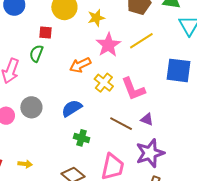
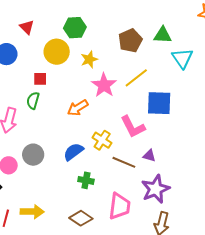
blue square: (178, 70) -> (159, 103), moved
yellow cross: (104, 83) -> (102, 140), moved
yellow arrow: (25, 164) -> (32, 212), size x1.6

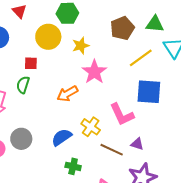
yellow line: (136, 78) -> (141, 58), moved

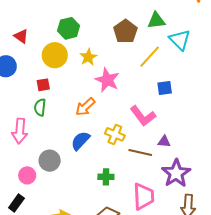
blue square: (149, 92) -> (165, 88), size x0.6
blue semicircle: (62, 137) -> (80, 141), moved

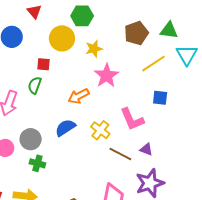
green cross: (106, 177) -> (37, 163), moved

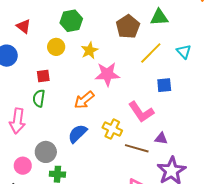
yellow circle: (62, 38) -> (56, 47), size x0.7
cyan triangle: (187, 55) -> (184, 52), moved, size x0.7
pink star: (107, 76) -> (107, 74), turned -30

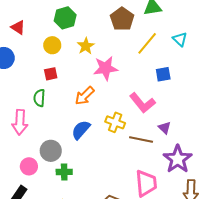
red square: (43, 76) -> (51, 74), moved
purple triangle: (161, 138) -> (165, 128), turned 40

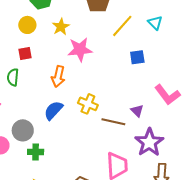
orange arrow: (85, 96) -> (58, 76), turned -35
pink L-shape: (142, 103) -> (167, 95), moved

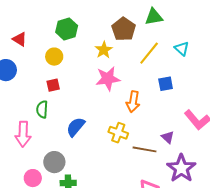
yellow star: (61, 27) -> (104, 50), moved
orange arrow: (58, 76) -> (133, 102), moved
blue semicircle: (53, 110) -> (76, 127), moved

